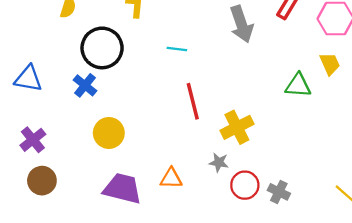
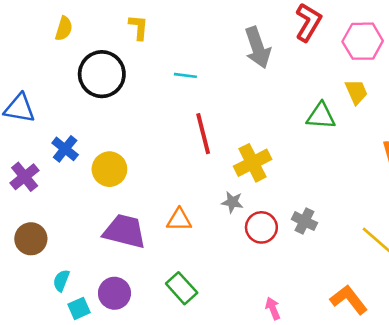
blue cross: (85, 85) -> (65, 149), moved
brown circle: (42, 181) -> (31, 239), moved
gray cross: (279, 192) -> (304, 221), moved

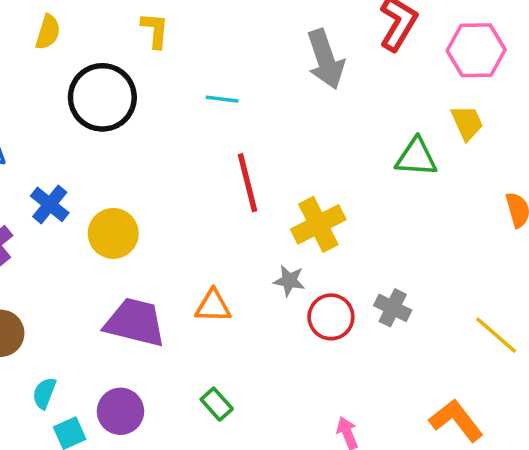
green rectangle: (182, 288) -> (217, 404), size x0.7

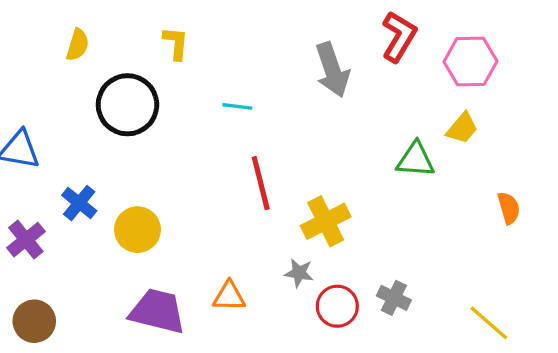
yellow trapezoid: (467, 123) -> (462, 128), turned 64

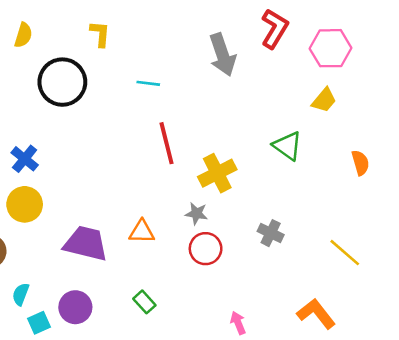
green triangle: (416, 160) -> (288, 146), moved, turned 32
yellow circle: (137, 230) -> (25, 204), moved
red circle: (337, 306) -> (206, 249), moved

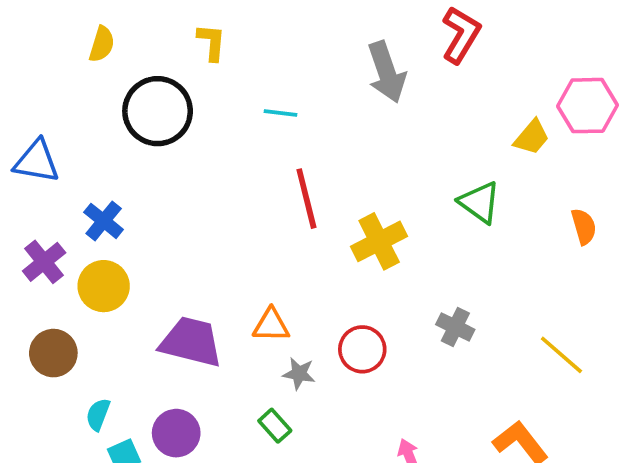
pink hexagon: (331, 48) -> (587, 106), moved
gray star: (196, 213) -> (299, 374), moved

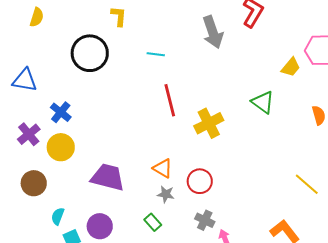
yellow semicircle: (102, 44) -> (37, 17), moved
orange triangle: (271, 325) -> (163, 168), moved, turned 30
gray cross: (455, 327) -> (205, 220), moved

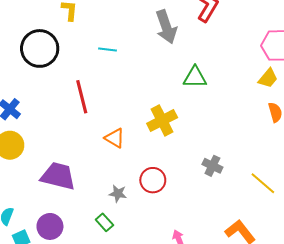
yellow trapezoid: (291, 67) -> (268, 78), moved
red line: (170, 100) -> (82, 97), moved
green triangle: (263, 102) -> (195, 77), moved, turned -35
orange triangle: (163, 168) -> (115, 138), moved
gray cross: (205, 220) -> (212, 166), moved

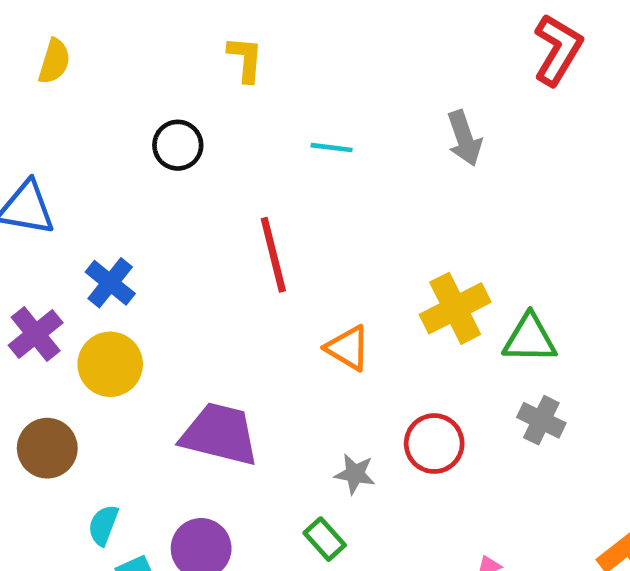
gray arrow: (166, 27) -> (464, 138), moved, size x0.7
black circle: (40, 48) -> (178, 145), size x0.6
green triangle: (195, 77) -> (530, 339), moved
gray cross: (212, 166) -> (541, 420), moved

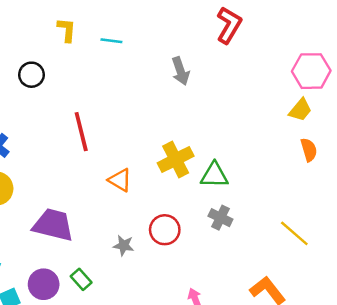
cyan line: (332, 148) -> (111, 41), moved
green rectangle: (325, 539) -> (81, 279), moved

